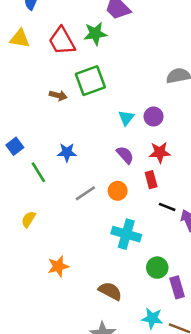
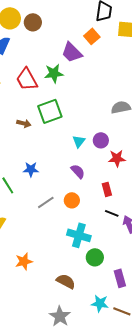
red star: (160, 152) -> (117, 158), moved
red rectangle: (151, 180) -> (107, 189), moved
green circle: (157, 268) -> (95, 257), moved

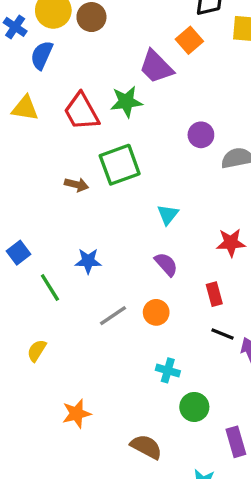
purple circle: (101, 140) -> (201, 135), moved
cyan cross: (79, 235) -> (168, 370), size x0.6

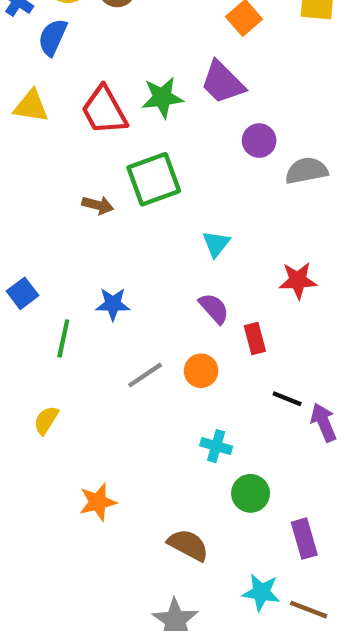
purple trapezoid: (156, 67) -> (223, 82), moved
green line: (50, 287) -> (63, 338), turned 44
red rectangle: (214, 294) -> (255, 338), moved

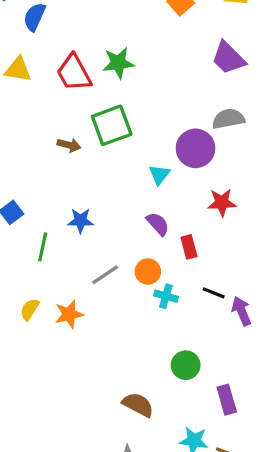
purple trapezoid: (223, 82) -> (228, 58), moved
purple circle: (259, 141) -> (195, 148), moved, size x1.5
cyan cross: (216, 446) -> (166, 296), moved
orange star: (98, 502) -> (69, 314), moved

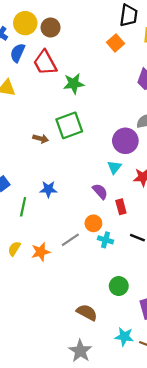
red trapezoid: (74, 73) -> (45, 63), moved
cyan triangle: (159, 175) -> (114, 167), moved
gray line: (105, 275) -> (70, 240), moved

